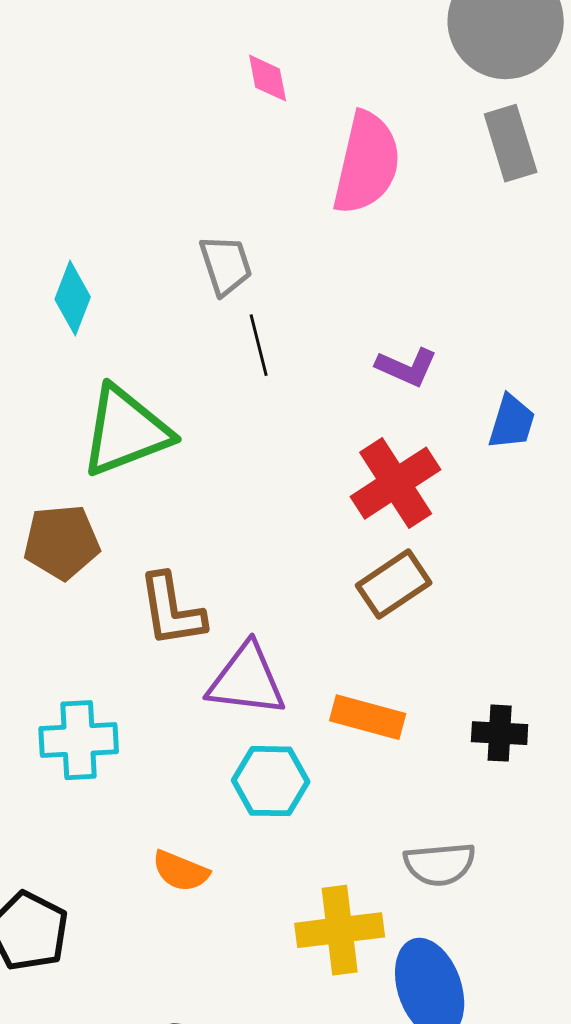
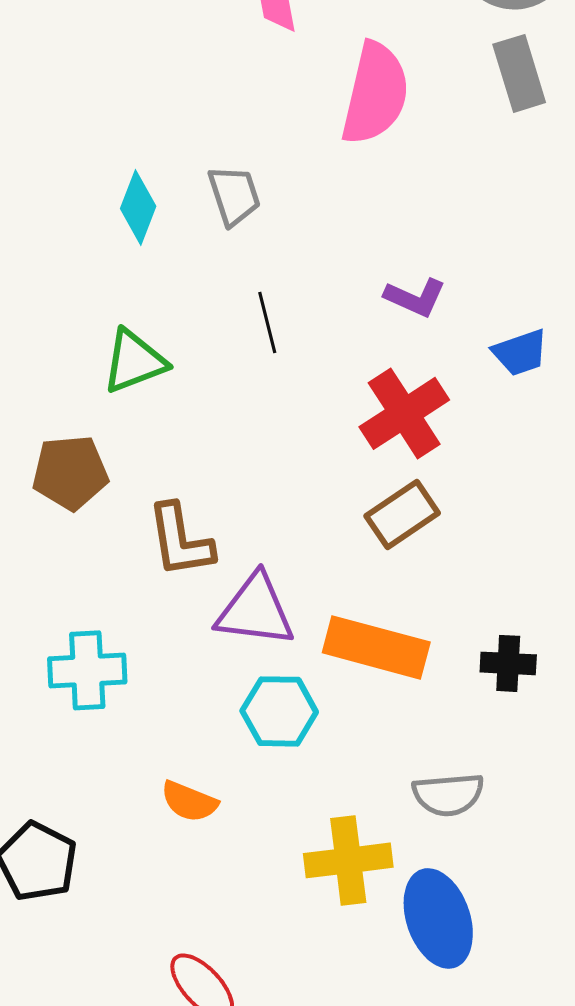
cyan diamond: (73, 298) -> (138, 207), moved
black line: (259, 345) -> (267, 322), moved
blue trapezoid: (512, 422) -> (520, 352), turned 54
green triangle: (126, 431) -> (134, 361), size x0.7
orange rectangle: (368, 717) -> (376, 647), size x1.4

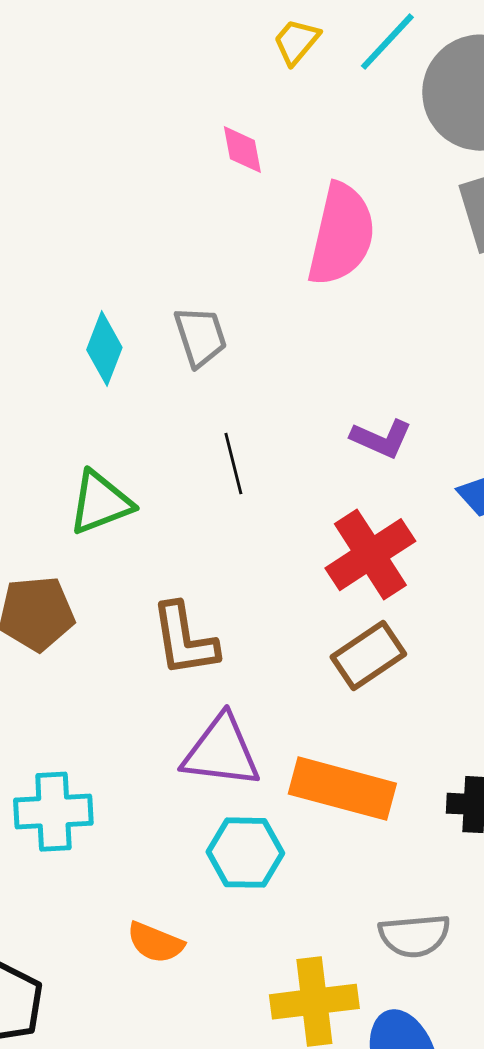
brown L-shape: (180, 540) -> (184, 640), moved

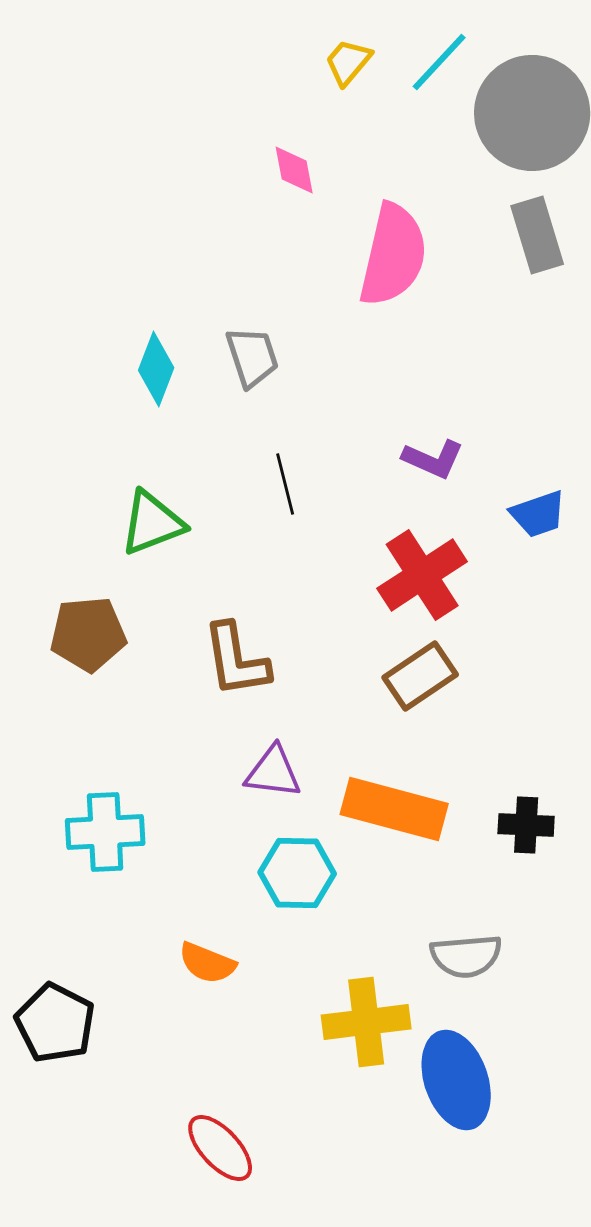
purple triangle: (221, 752) -> (273, 772), size x0.7

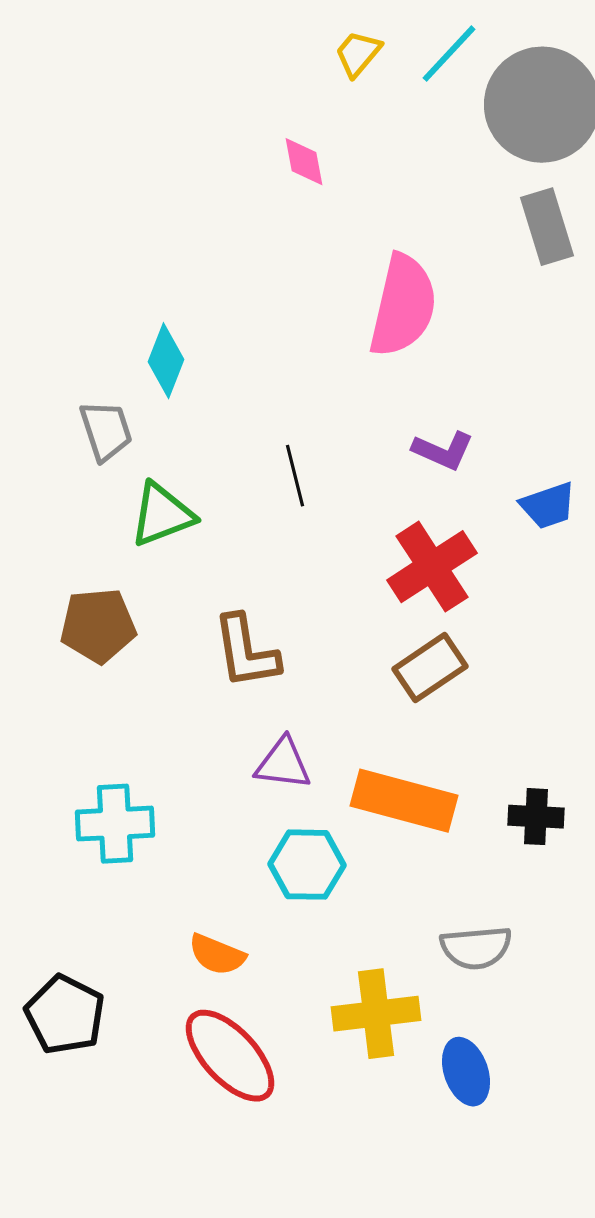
pink semicircle: (393, 255) -> (403, 306), moved
gray trapezoid: (252, 357) -> (106, 431), moved
blue ellipse: (456, 1080) -> (466, 1072), size x0.7
red ellipse: (220, 1148) -> (230, 1056), moved, size x1.4

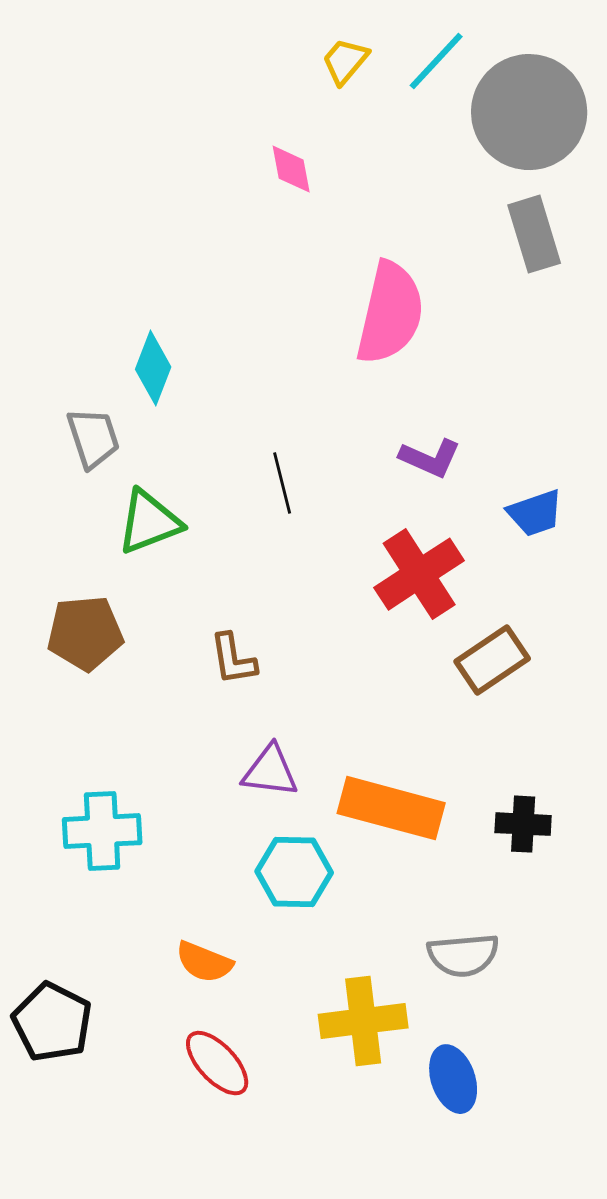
brown L-shape: (246, 652) -> (233, 659), size x0.7
brown rectangle: (430, 668) -> (492, 660), moved
red ellipse: (230, 1056) -> (217, 1063), size x0.7

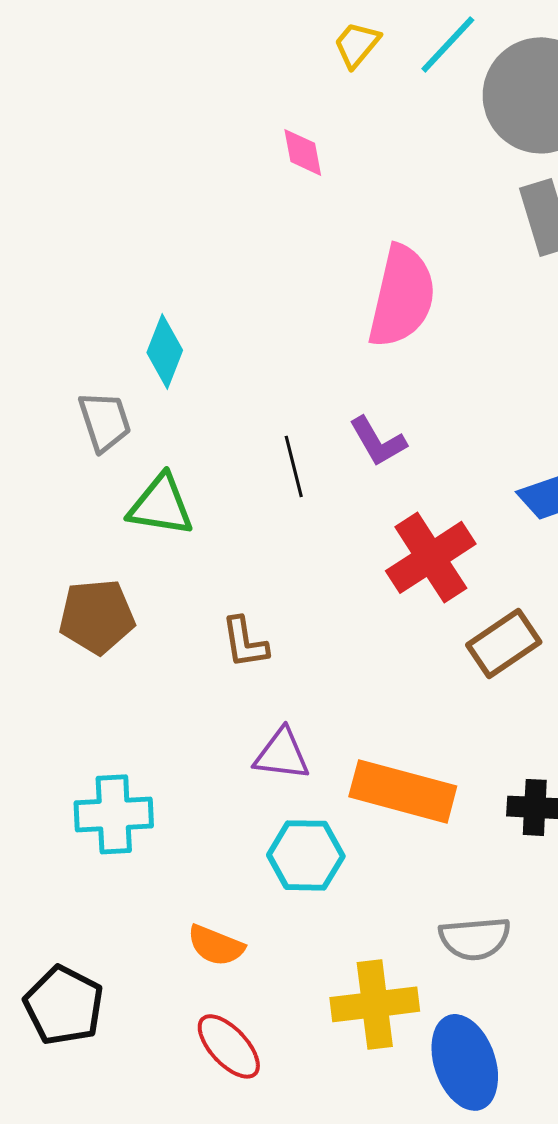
purple L-shape: (430, 458) -> (378, 441), moved, turned 36
green triangle: (149, 522) -> (161, 505), turned 30
blue ellipse: (453, 1079) -> (465, 1062), size x1.4

